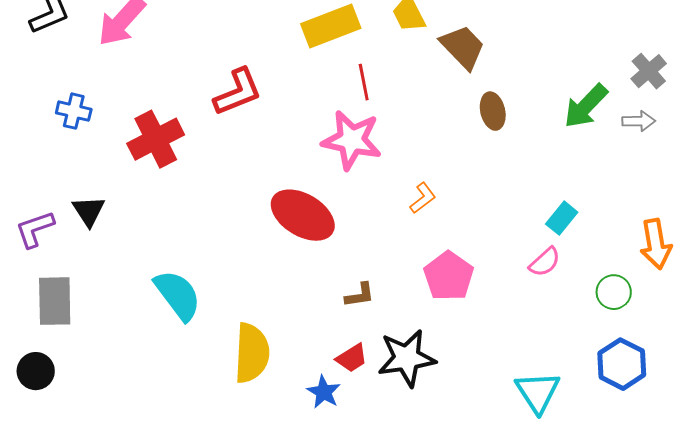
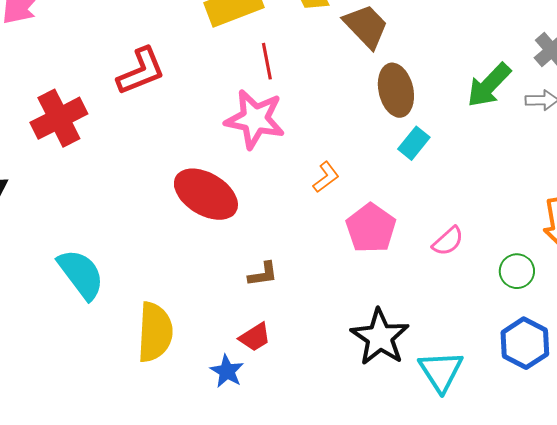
brown ellipse: (493, 111) -> (396, 90), size x1.4
cyan rectangle: (562, 218) -> (414, 143), moved
pink pentagon: (449, 276) -> (371, 228), moved
black star: (407, 358) -> (380, 337), moved, turned -30

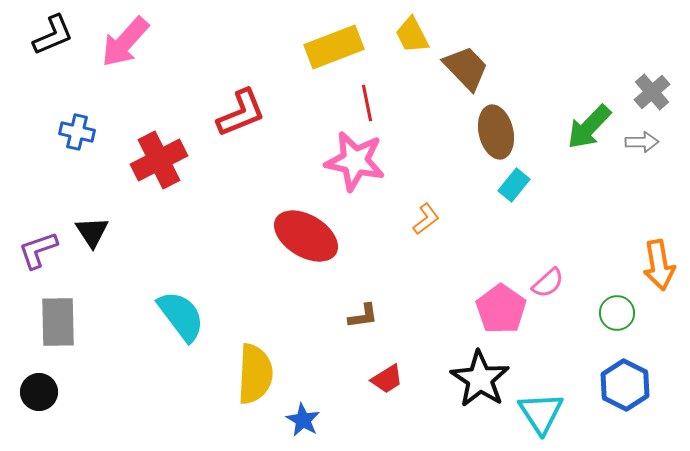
pink pentagon: (371, 228) -> (501, 309), moved
red trapezoid: (255, 337) -> (387, 379), moved
blue star: (227, 371) -> (303, 420), moved

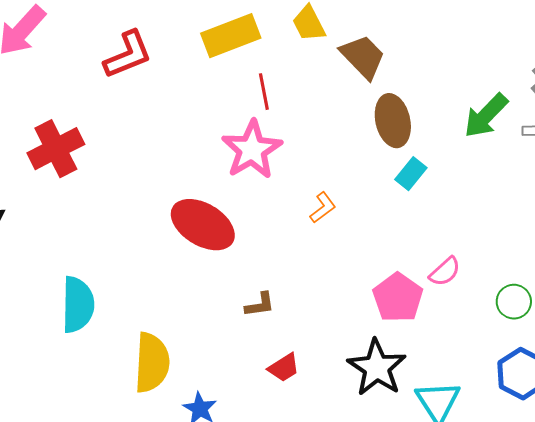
red L-shape: (241, 113) -> (128, 55), moved
pink star: (355, 161) -> (252, 150), turned 30
cyan semicircle: (181, 316) -> (78, 305), turned 38

